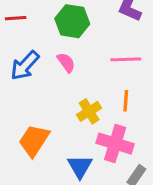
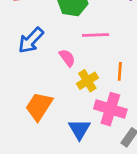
pink line: (126, 59) -> (96, 35), moved
pink semicircle: (66, 62) -> (67, 58), moved

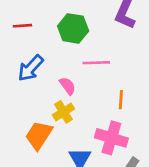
yellow cross: (87, 81) -> (63, 112), moved

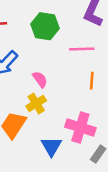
pink line: (96, 63) -> (82, 49), moved
orange line: (121, 100) -> (92, 81), moved

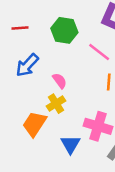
pink line: (82, 49) -> (99, 52), turned 40

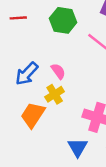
blue arrow: (27, 65) -> (27, 74), moved
blue triangle: (70, 144) -> (78, 148), moved

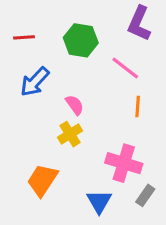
blue arrow: (27, 74) -> (35, 82), moved
orange trapezoid: (33, 115) -> (42, 180), moved

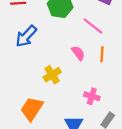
pink semicircle: (75, 105) -> (78, 53), moved
pink cross: (124, 163) -> (92, 96), size x0.6

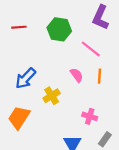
blue arrow: (26, 36) -> (25, 78), moved
orange trapezoid: (32, 109) -> (19, 117), moved

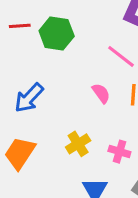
green hexagon: (59, 29) -> (57, 33), moved
yellow cross: (52, 96) -> (78, 144), moved

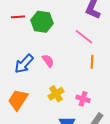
pink semicircle: (101, 93) -> (48, 61), moved

